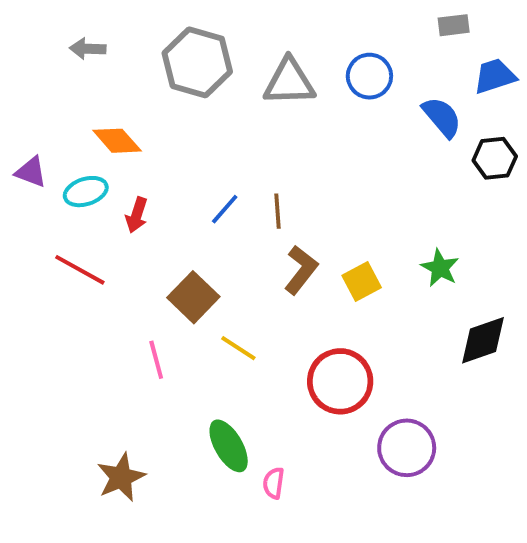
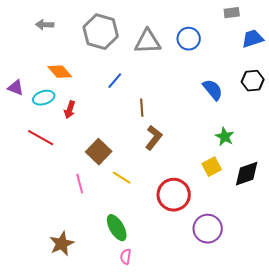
blue semicircle: (442, 117) -> (213, 90), moved
blue line: (225, 209) -> (115, 81), moved
yellow square: (362, 282) -> (212, 167), moved
pink semicircle: (274, 483) -> (126, 257), moved

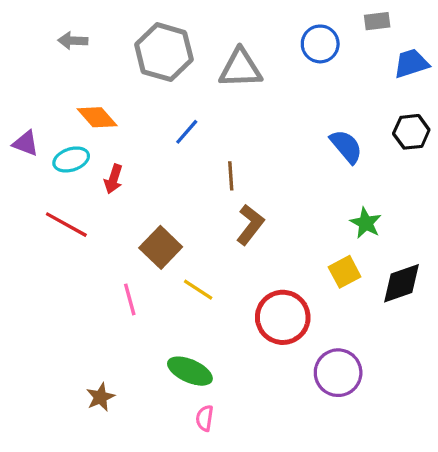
blue circle: (189, 39) -> (320, 44), moved
green ellipse: (117, 228) -> (190, 371), turned -36
brown star: (62, 244) -> (100, 397), size x0.7

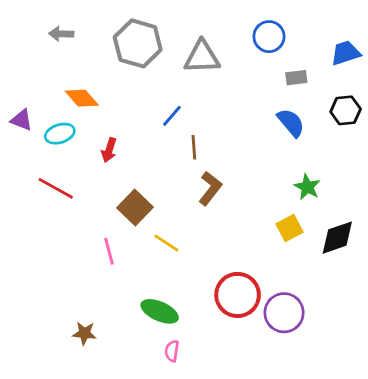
gray rectangle: (377, 21) -> (296, 78), moved
blue line: (187, 132) -> (172, 116), moved
red arrow: (113, 179) -> (109, 150), moved
red circle: (283, 317) -> (238, 295), moved
brown star: (100, 397) -> (84, 333), turned 30

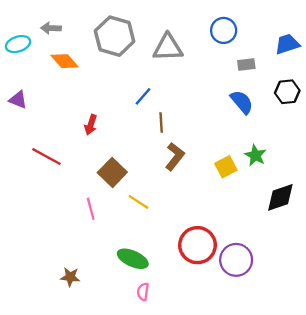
orange diamond: (82, 98) -> (65, 61), moved
cyan ellipse: (60, 134) -> (18, 44), moved
yellow square: (289, 228) -> (226, 167), moved

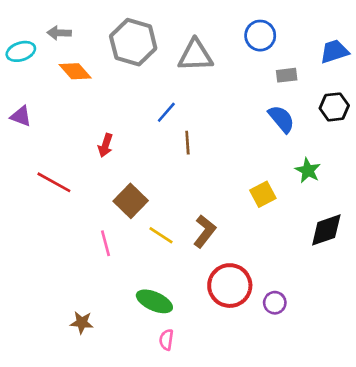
green star: (255, 155) -> (308, 170), moved
brown L-shape: (175, 157) -> (205, 231), moved
purple circle: (236, 260) -> (275, 303), size x0.6

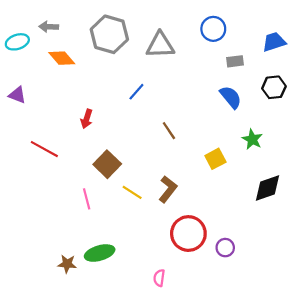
brown line: (187, 143) -> (169, 131), moved, turned -30
green ellipse: (154, 301) -> (100, 253), moved, turned -40
pink semicircle: (166, 340) -> (159, 278), moved

